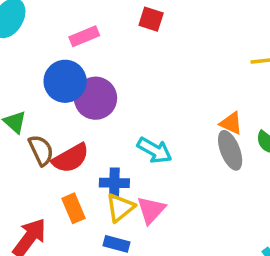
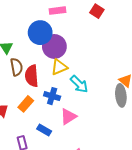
red semicircle: (71, 158) -> (32, 76), turned 100
orange rectangle: (74, 208) -> (26, 104), turned 49
yellow triangle: (120, 208) -> (59, 67), moved

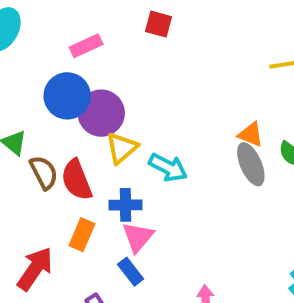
pink triangle: (68, 117) -> (138, 237), moved
blue rectangle: (44, 130) -> (131, 272), turned 40

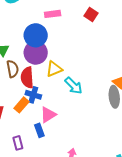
purple circle: (101, 113) -> (36, 53), moved
blue cross: (126, 205) -> (33, 95), moved

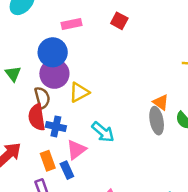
brown semicircle: (13, 69) -> (42, 98), moved
red semicircle: (27, 78) -> (37, 117), moved
cyan arrow: (74, 86) -> (103, 132), moved
orange rectangle: (21, 105) -> (48, 161), moved, turned -56

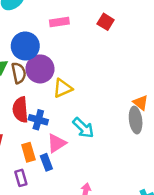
blue circle: (53, 52) -> (25, 46), moved
brown semicircle: (42, 98) -> (19, 73), moved

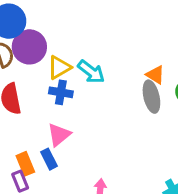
blue cross: (38, 120) -> (61, 92), moved
cyan arrow: (83, 128) -> (91, 72), moved
orange rectangle: (28, 152) -> (25, 164), moved

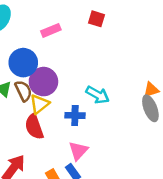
yellow triangle: (59, 67) -> (39, 104), moved
orange triangle: (155, 75) -> (151, 90), turned -42

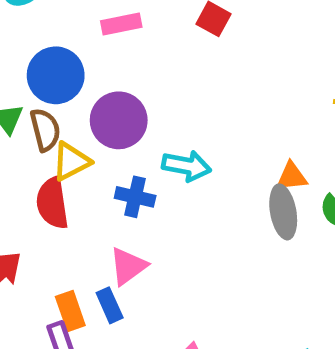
purple circle: (43, 82) -> (119, 120), moved
cyan arrow: (98, 95) -> (186, 166), turned -30

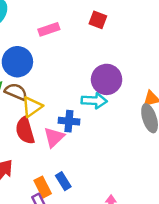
purple circle: (119, 120) -> (107, 79), moved
brown semicircle: (45, 130) -> (16, 92), turned -45
pink triangle: (128, 266) -> (54, 137), moved

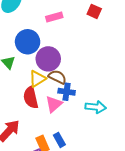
purple circle: (107, 79) -> (48, 59), moved
brown semicircle: (16, 92) -> (57, 77), moved
cyan arrow: (94, 101) -> (96, 107), moved

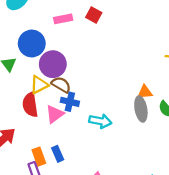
red square: (94, 11) -> (94, 15), moved

